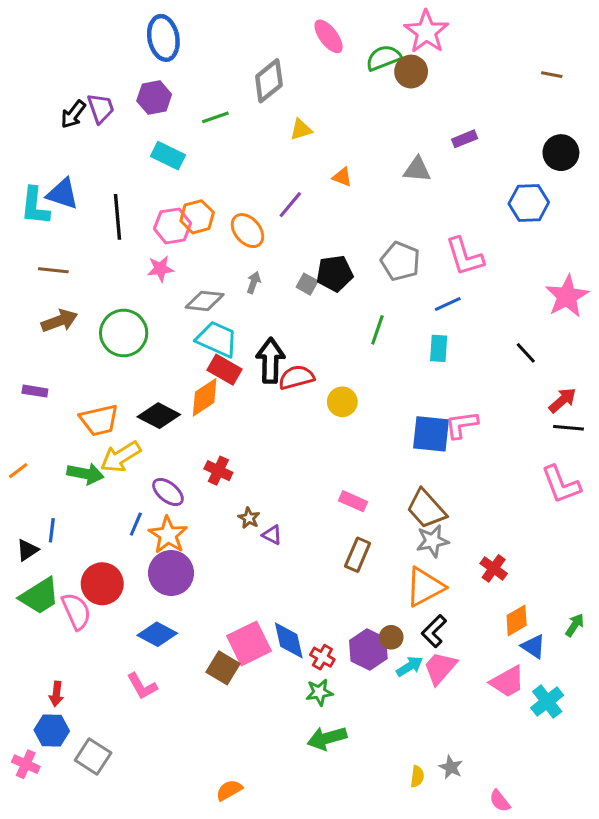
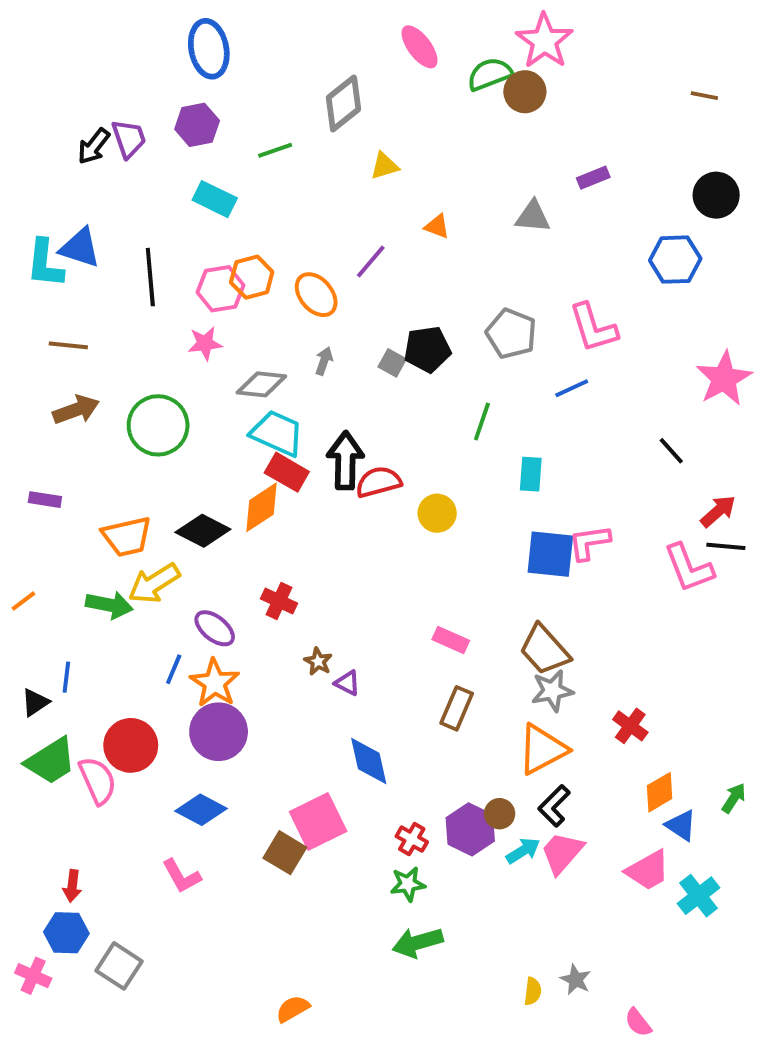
cyan rectangle: (439, 348) -> (531, 474), moved
pink L-shape: (561, 484) -> (689, 568), moved
blue diamond: (289, 640) -> (369, 761), moved

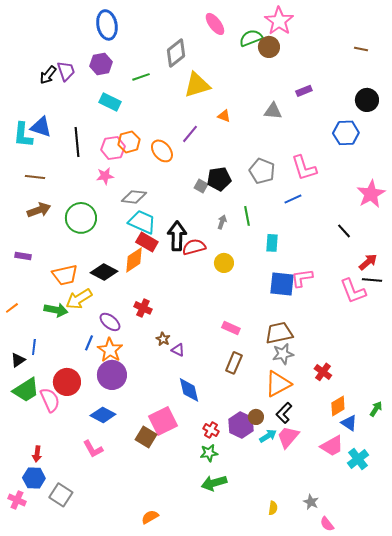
yellow triangle: (384, 166) -> (197, 85), size x1.8
gray arrow: (324, 361) -> (222, 222), moved
green line: (482, 421) -> (247, 216), turned -30
brown trapezoid: (544, 650) -> (279, 333), turned 120
gray star: (576, 980) -> (311, 502), moved

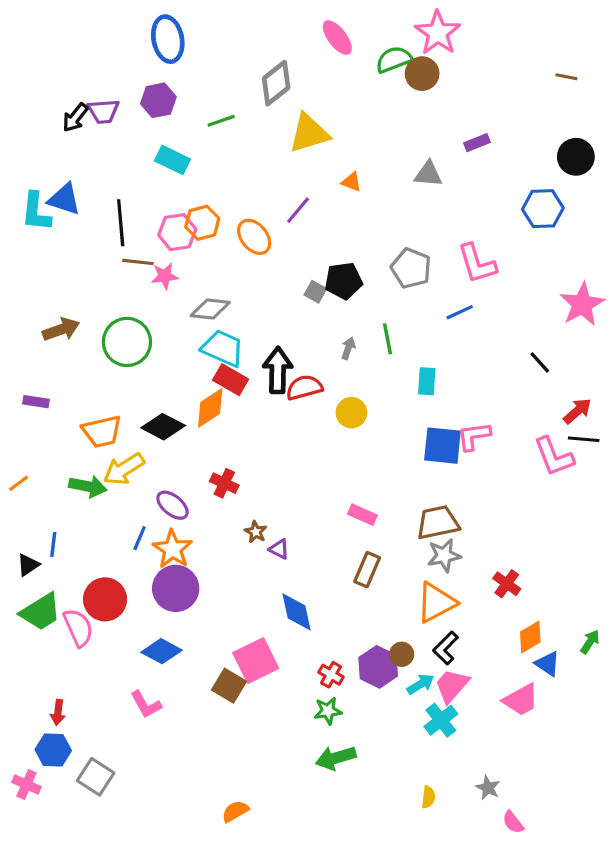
purple trapezoid: (66, 71) -> (103, 111), turned 105
brown line: (35, 177) -> (138, 262), moved
cyan cross: (358, 459) -> (441, 720), moved

